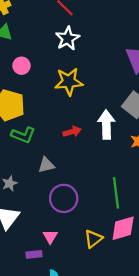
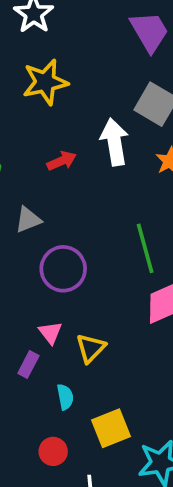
yellow triangle: (93, 239) -> (91, 348), moved
purple rectangle: (34, 254) -> (28, 364), turned -49

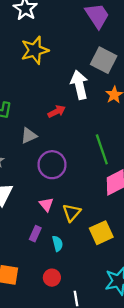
red arrow: (62, 161) -> (57, 111), moved
purple rectangle: (28, 364) -> (35, 234), moved
yellow square: (111, 428) -> (101, 233), moved

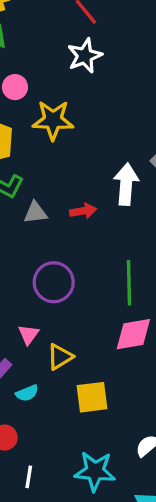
yellow star: (35, 50) -> (53, 120), moved
gray triangle: (29, 136) -> (35, 213), moved
cyan semicircle: (57, 244) -> (27, 393), turned 64

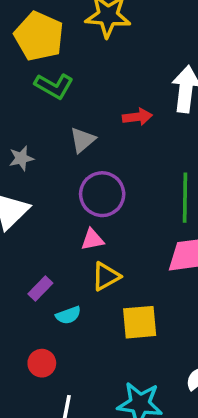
gray triangle: (35, 213) -> (83, 140), moved, turned -35
pink triangle: (29, 334) -> (92, 240), moved, turned 40

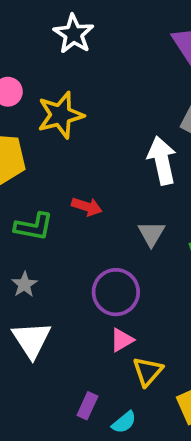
green L-shape: (54, 86) -> (34, 227), moved
red arrow: (137, 117) -> (87, 207), moved, turned 44
gray triangle: (83, 140) -> (151, 234), moved

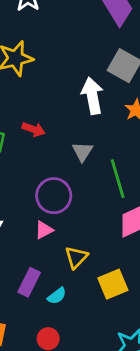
pink triangle: (122, 340) -> (44, 230), moved
purple rectangle: (87, 406) -> (29, 282), size x1.4

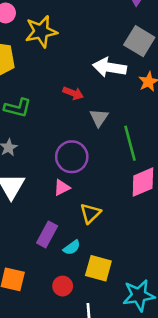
white arrow: (92, 96) -> (110, 67), turned -72
red arrow: (33, 129) -> (73, 93), moved
yellow square: (113, 284) -> (98, 268), moved, turned 36

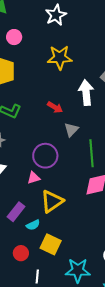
yellow star: (41, 31) -> (60, 57), moved
white arrow: (110, 67) -> (86, 93), turned 65
yellow triangle: (90, 213) -> (52, 201), size x1.4

